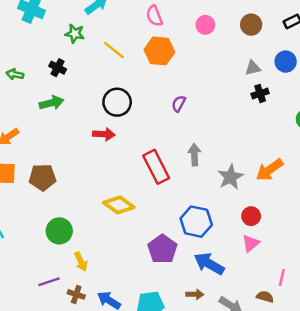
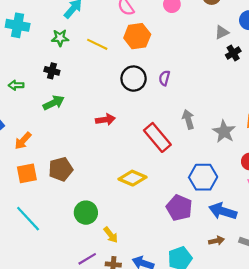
black circle: (117, 102) -> (134, 79), moved

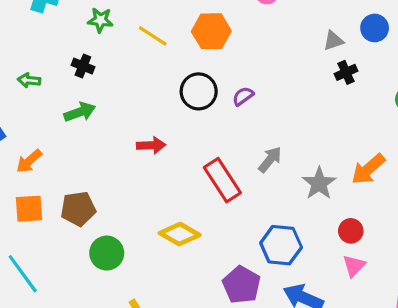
purple semicircle: (164, 78) -> (243, 96), turned 32
gray arrow: (188, 119) -> (270, 160), turned 48
green circle: (86, 213) -> (107, 253), moved

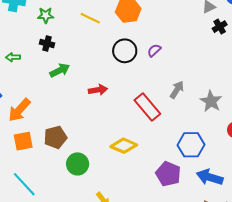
green star: (100, 20) -> (46, 15), moved
green arrow: (80, 112) -> (60, 70), moved
orange arrow: (29, 161) -> (19, 110), size x1.4

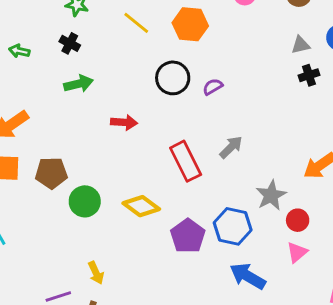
gray star: (211, 101) -> (271, 195), moved
green circle: (78, 164) -> (85, 201), moved
purple pentagon: (168, 174) -> (188, 236), moved

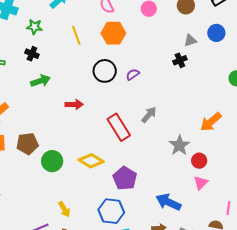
yellow line: (136, 23) -> (76, 35), turned 36
black cross: (309, 75) -> (180, 60), moved
blue hexagon: (233, 226) -> (111, 211), moved

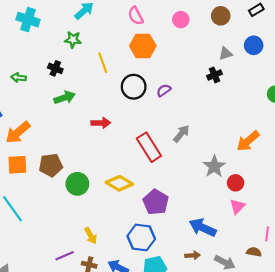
green star: (34, 27) -> (73, 40), moved
yellow line: (76, 35) -> (103, 63), moved

